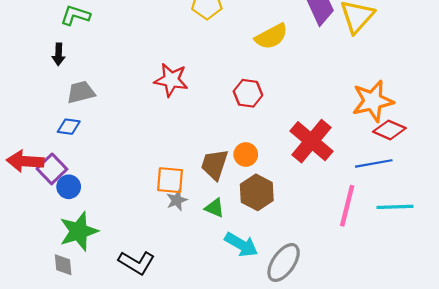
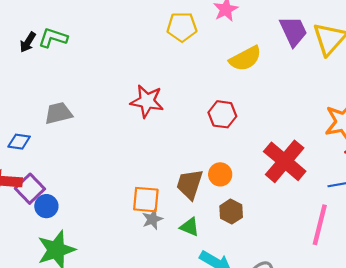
black arrow: (59, 54) -> (28, 42), moved, turned 30
blue diamond: (69, 127) -> (19, 142), moved
brown hexagon: (257, 192) -> (231, 212), size x0.7

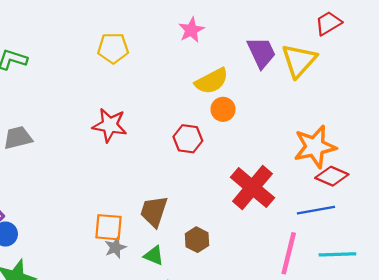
yellow pentagon: (182, 27) -> (113, 48), moved
orange circle: (220, 174) -> (223, 109), moved

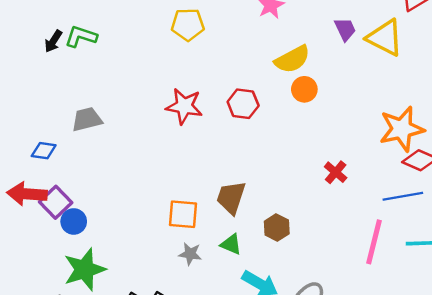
purple trapezoid: (262, 53) -> (345, 29), size x0.7
yellow triangle: (299, 61) -> (385, 38), turned -45
red hexagon: (188, 139) -> (243, 104), moved
red cross: (252, 188) -> (336, 172), size x0.5
gray star: (115, 248) -> (190, 254), moved, turned 30

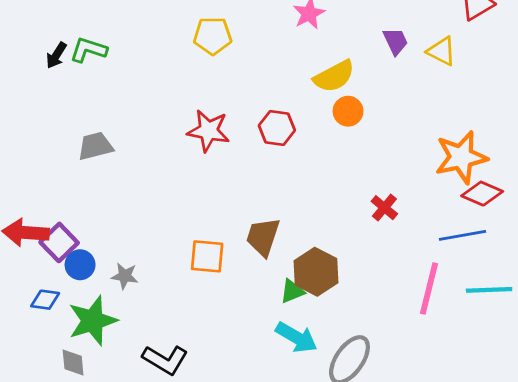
yellow triangle: (385, 38) -> (442, 51), size x0.7
blue diamond: (44, 151) -> (45, 300), moved
brown hexagon: (277, 227) -> (316, 272), size x1.5
green triangle: (231, 244) -> (292, 291), moved, turned -45
gray star: (190, 254) -> (125, 276), moved

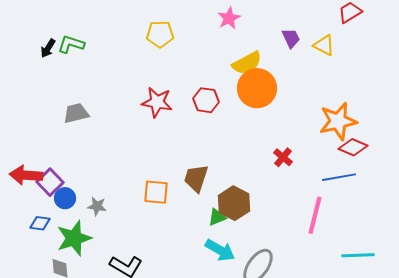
orange circle: (348, 111) -> (257, 88), size x1.8
cyan line: (489, 290) -> (358, 255), moved

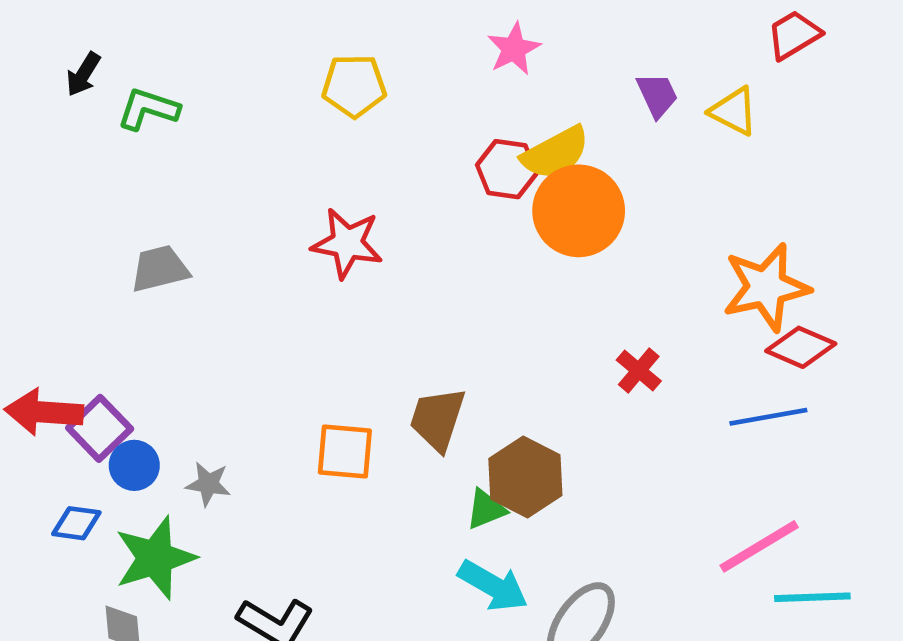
black arrow: (48, 48) -> (83, 74), moved
red hexagon: (206, 100) -> (507, 169), moved
pink line: (315, 215) -> (759, 546), moved, turned 45

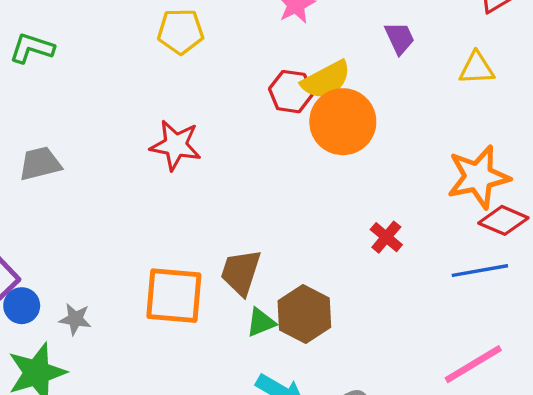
yellow triangle: (734, 111) -> (477, 68), moved, turned -30
orange square: (345, 451) -> (174, 296), size x1.4
green triangle: (486, 509) -> (261, 322), moved

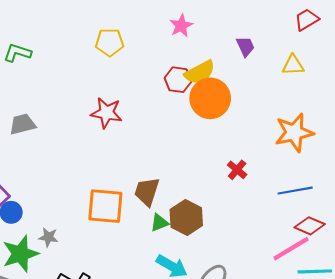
red diamond: (503, 220) -> (310, 226), moved
gray star: (75, 319) -> (48, 237), moved

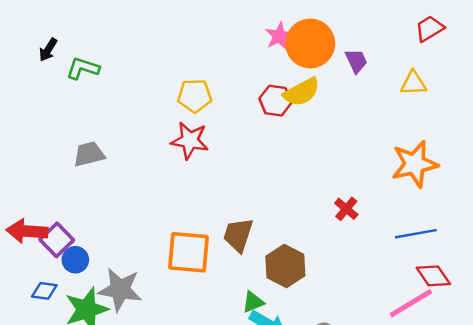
yellow pentagon: (110, 42) -> (195, 96), moved
orange circle: (210, 98) -> (310, 44), moved
green triangle: (159, 223) -> (253, 302), moved
red diamond: (310, 226) -> (433, 276), turned 32
gray star: (48, 237) -> (120, 290), size x1.8

